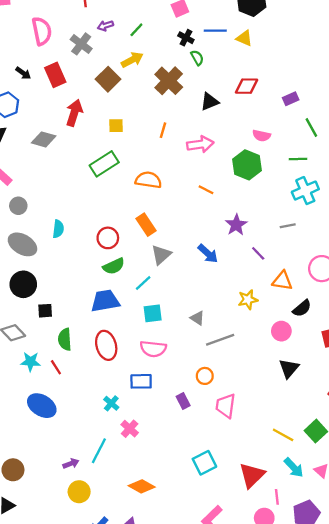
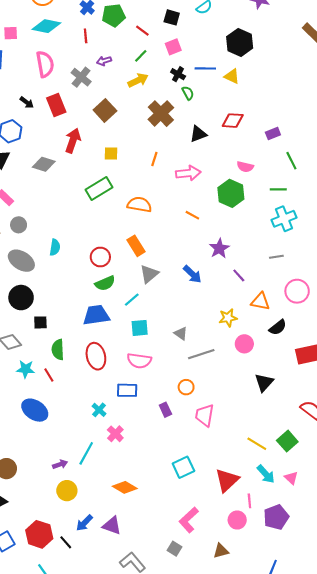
green line: (136, 30) -> (141, 56), moved
yellow arrow: (132, 60) -> (138, 80), moved
gray line: (288, 226) -> (276, 257), moved
pink circle: (281, 331) -> (244, 344), moved

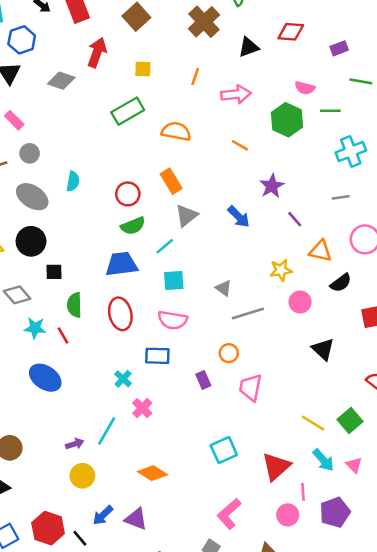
green line: (291, 161) -> (361, 81), turned -54
green line: (278, 189) -> (330, 111), moved
black triangle: (264, 382) -> (323, 349), turned -30

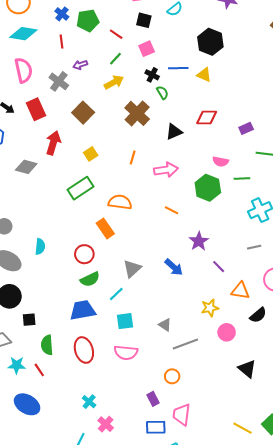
yellow square: (143, 69) -> (91, 154), turned -32
orange rectangle: (171, 181) -> (105, 228), moved
blue rectangle: (157, 356) -> (156, 427), moved
pink trapezoid: (251, 388) -> (182, 415), moved

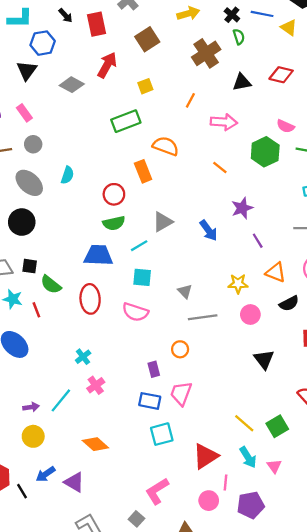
black square: (29, 320) -> (30, 266), moved
green semicircle: (47, 345) -> (51, 284), turned -60

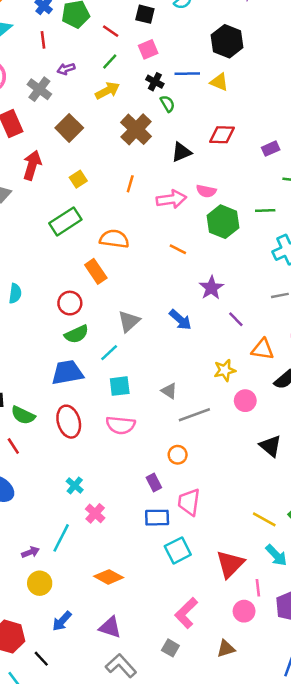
pink semicircle: (285, 126) -> (206, 191), moved
purple triangle: (74, 482) -> (110, 627), moved
black line: (22, 491) -> (41, 659), moved

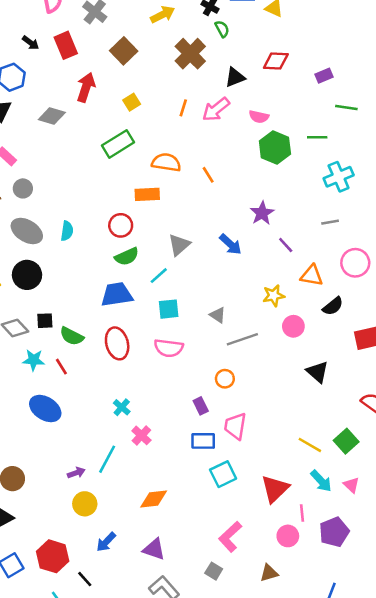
pink arrow: (171, 199) -> (216, 109), moved, turned 148
orange line: (178, 249) -> (208, 175), moved, turned 30
orange rectangle: (96, 271) -> (147, 194), turned -60
cyan semicircle: (15, 293) -> (67, 231), moved
orange diamond: (109, 577) -> (154, 499), turned -36

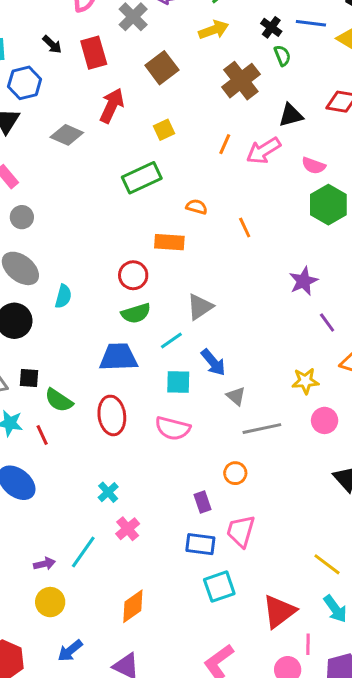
orange semicircle: (166, 162) -> (197, 207), size x0.6
cyan semicircle: (67, 231) -> (63, 296), moved
blue arrow: (230, 244) -> (213, 362), moved
orange diamond: (154, 499) -> (133, 606), turned -36

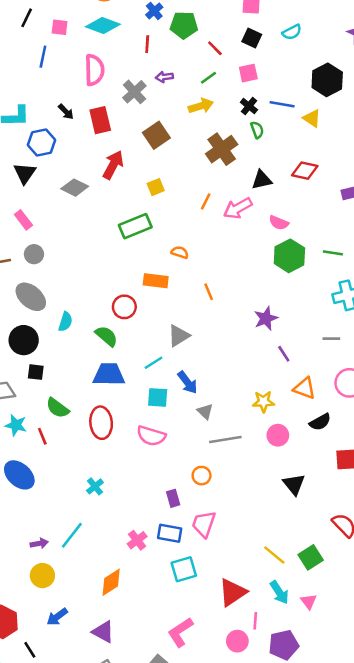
orange line: (245, 228) -> (209, 292), moved
green semicircle: (136, 313) -> (106, 336), moved, turned -125
black square: (29, 378) -> (36, 372), moved
pink cross: (128, 529) -> (137, 540), moved

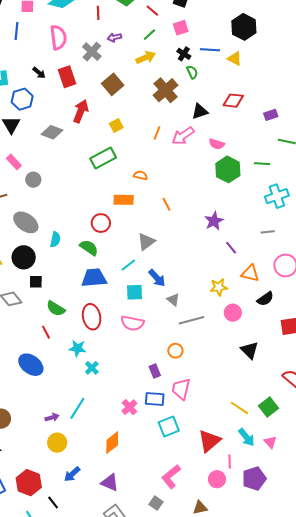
gray circle: (34, 254) -> (33, 180), moved
cyan star: (16, 425) -> (77, 348), moved

